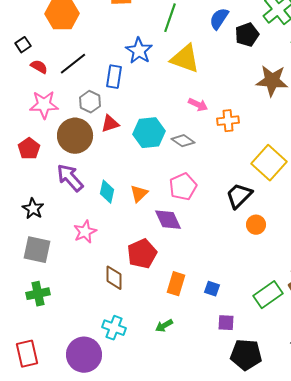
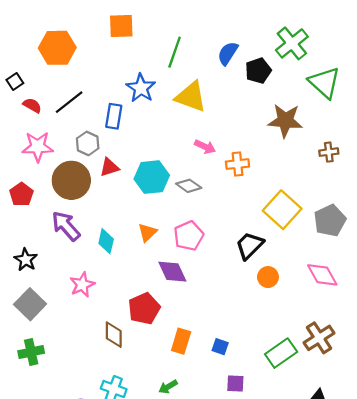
orange triangle: (139, 194) -> (147, 232), moved
gray square: (37, 250) -> (30, 304), turned 32

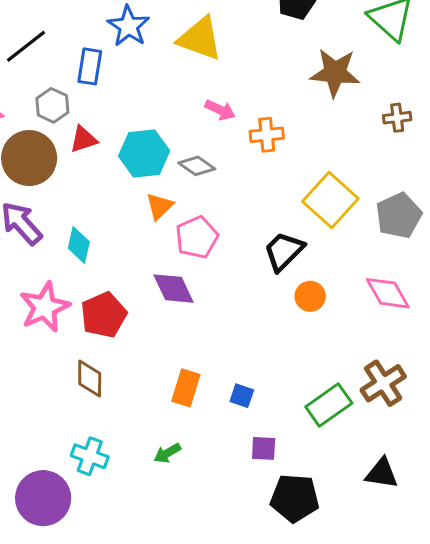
orange triangle: (147, 232) -> (160, 206), moved
pink star: (82, 285) -> (45, 307), size x1.4
red pentagon: (144, 309) -> (104, 315), moved

